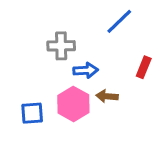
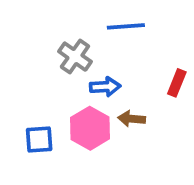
blue line: (119, 21) -> (126, 26), moved, turned 40
gray cross: (61, 46) -> (75, 57), turned 36

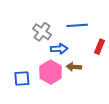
blue line: (126, 26) -> (77, 25), moved

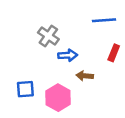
blue line: (77, 25) -> (104, 20), moved
pink hexagon: (51, 72) -> (58, 98), moved

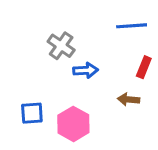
brown arrow: (85, 76) -> (129, 99), moved

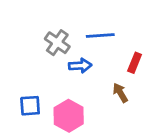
blue line: (132, 26) -> (100, 36), moved
brown arrow: (129, 99) -> (120, 93), turned 54

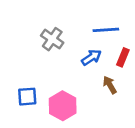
blue line: (100, 36) -> (106, 30), moved
blue arrow: (80, 66) -> (91, 57), moved, turned -30

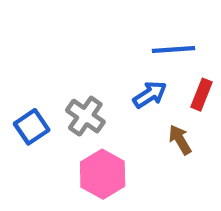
gray cross: (52, 39) -> (85, 116), moved
blue square: (27, 97) -> (32, 127), moved, turned -30

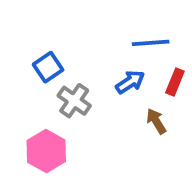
blue square: (32, 127) -> (48, 67), moved
pink hexagon: (103, 174) -> (46, 151), moved

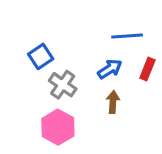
brown arrow: (156, 121) -> (113, 102), moved, turned 35
pink hexagon: (46, 151) -> (58, 127), moved

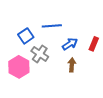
blue line: (127, 36) -> (52, 26), moved
pink hexagon: (58, 127) -> (19, 67), moved

